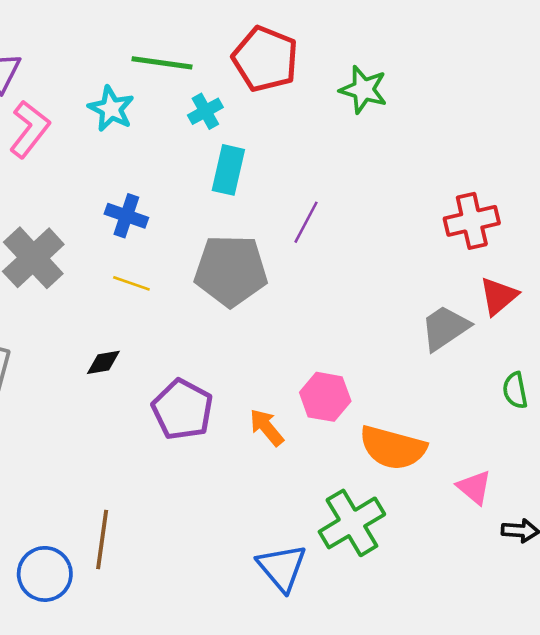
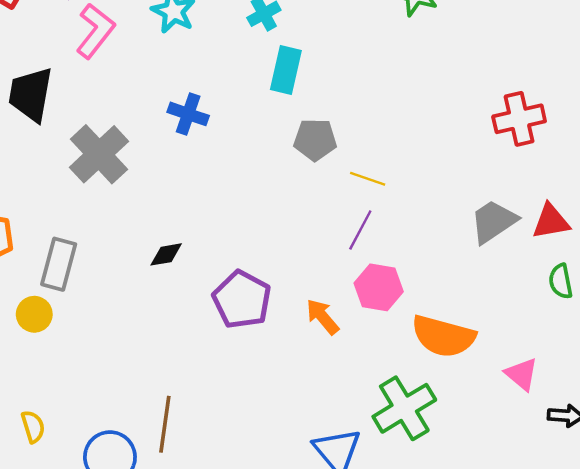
purple line: (306, 222) -> (360, 230), moved
gray pentagon: (231, 271) -> (315, 140), moved, size x0.6
yellow line: (131, 283) -> (368, 179), moved
red triangle: (499, 296) -> (551, 221), moved, turned 30

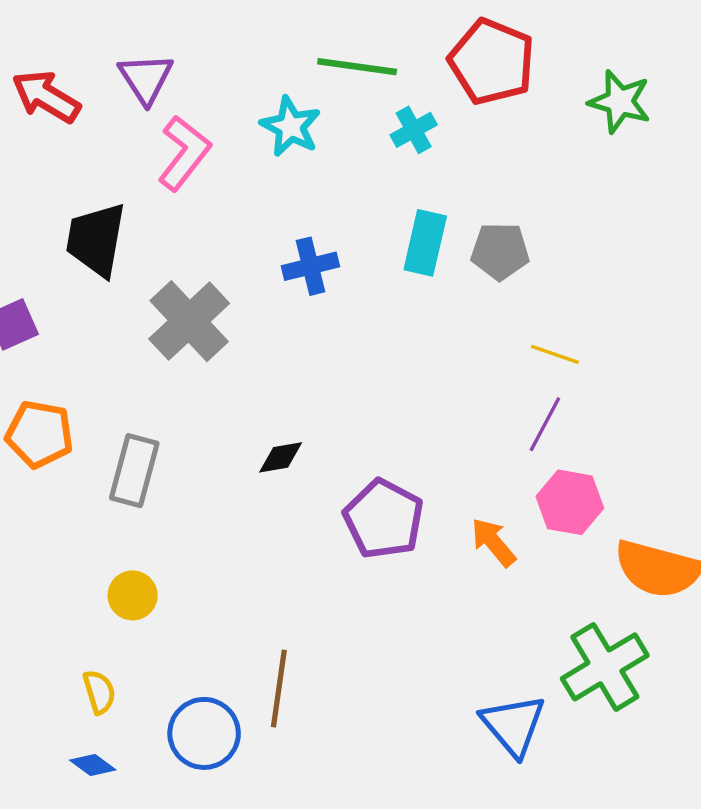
cyan rectangle: (286, 70) -> (425, 243), moved
blue cross: (188, 114) -> (310, 266), turned -33
gray pentagon: (315, 140) -> (500, 251), moved
yellow circle: (34, 314) -> (133, 595), moved

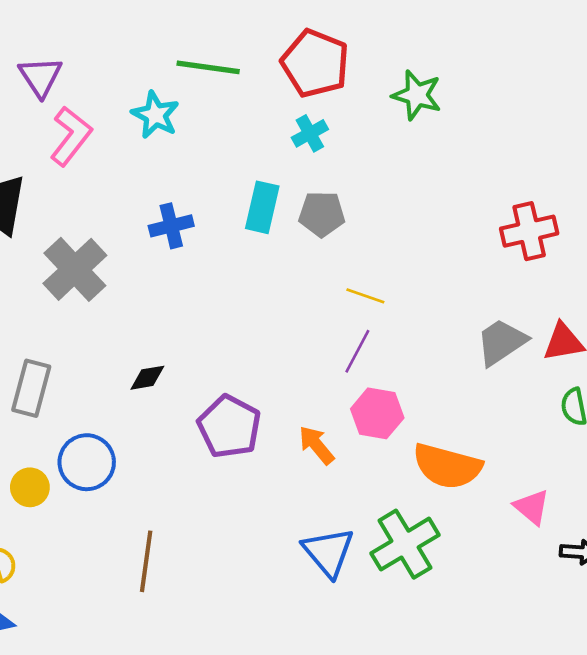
cyan cross: (414, 130) -> (310, 133), moved
blue triangle: (513, 725) -> (328, 552), moved
blue circle: (204, 733) -> (87, 462), moved

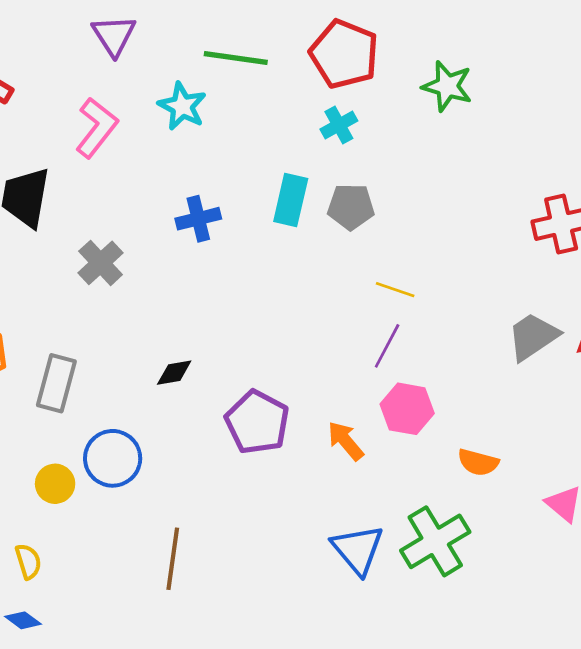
purple triangle: (40, 77) -> (114, 35), moved
gray cross: (75, 269) -> (101, 263), size x0.7
orange semicircle: (447, 466) -> (478, 462), size x0.6

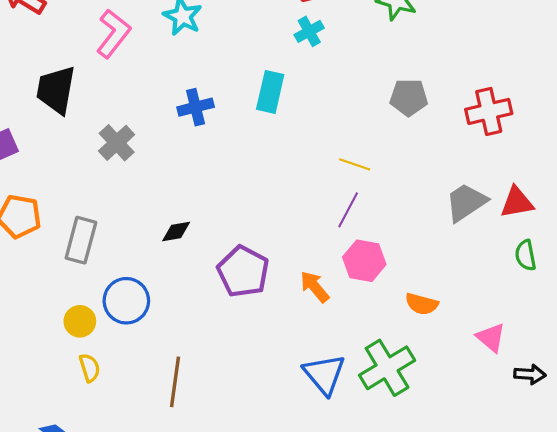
gray pentagon: (351, 207) -> (409, 97), moved
yellow semicircle: (28, 561) -> (90, 368), moved

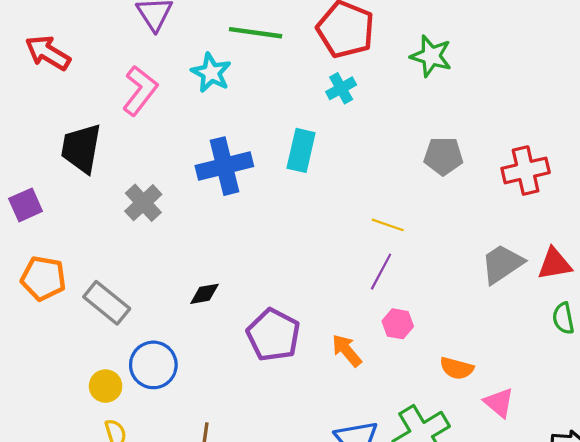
blue cross: (196, 107) -> (224, 166), size x1.5
gray rectangle: (81, 240) -> (107, 303), turned -66
pink hexagon: (364, 261) -> (398, 324), size x0.7
pink triangle: (491, 338) -> (499, 403), moved

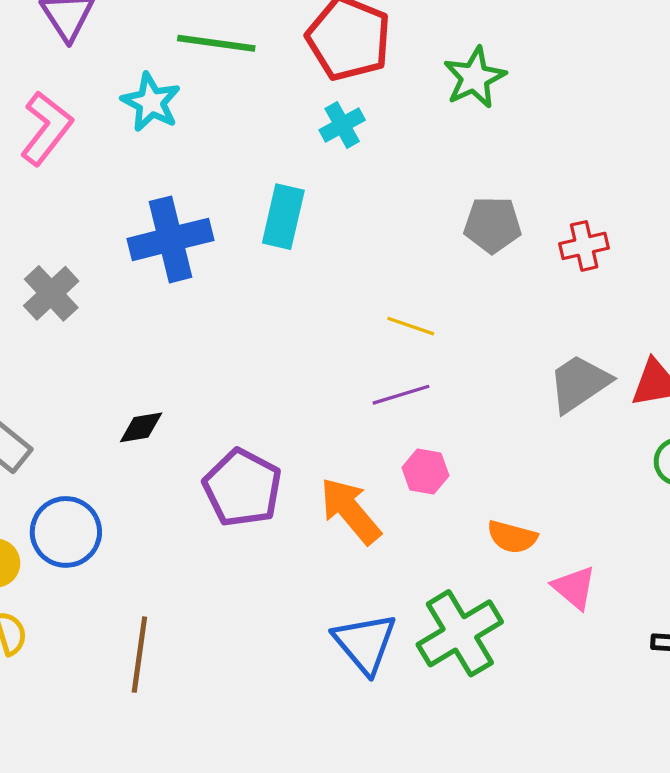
green star: (431, 56) -> (475, 78), turned 30
red cross: (526, 170) -> (584, 246), moved, size x0.7
purple line: (381, 272) -> (401, 395), turned 45
orange arrow: (347, 350) -> (350, 511), size x1.4

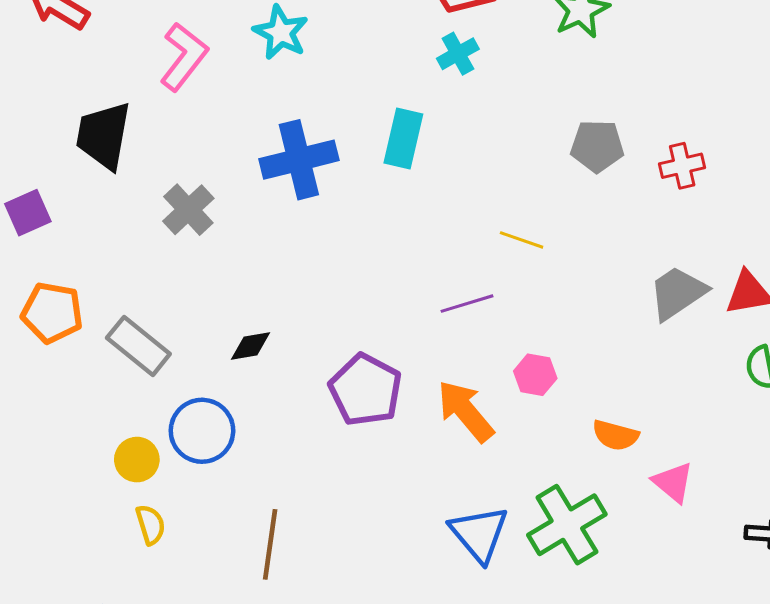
purple line: (401, 395) -> (467, 304), moved
black diamond: (141, 427) -> (250, 346), moved

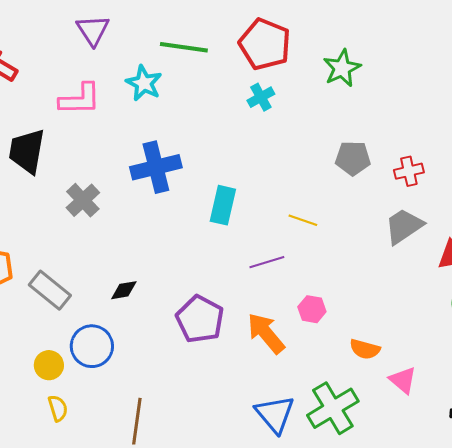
pink L-shape: (184, 57) -> (80, 99), turned 51
cyan rectangle: (403, 138) -> (223, 205), moved
gray trapezoid: (678, 293) -> (404, 226), moved

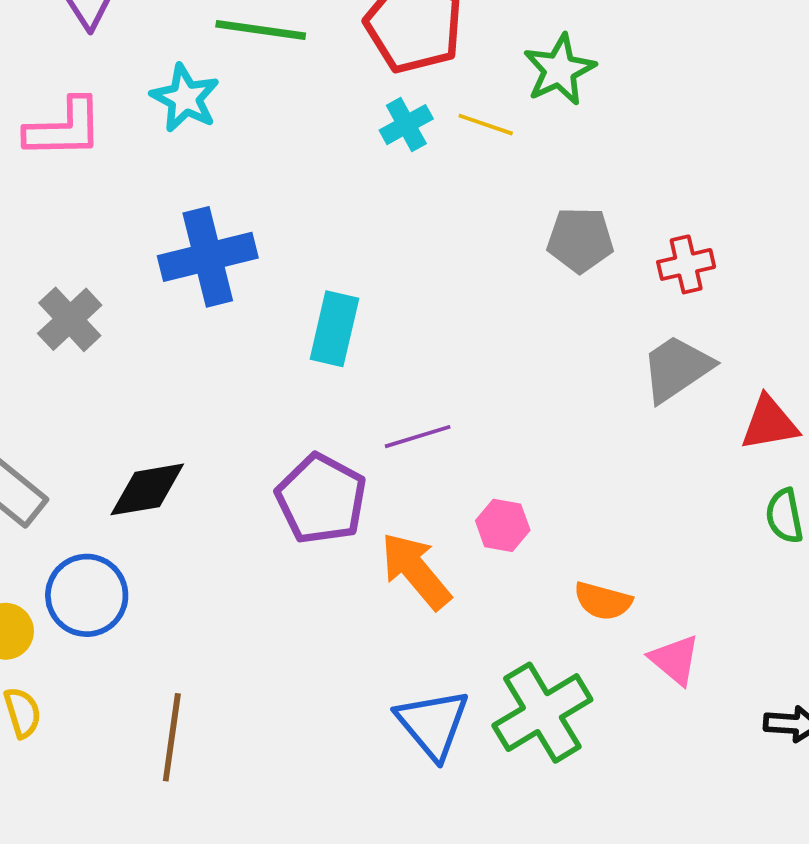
yellow line: (303, 220) -> (486, 125), moved
black diamond: (124, 290) -> (147, 489), size x1.5
purple pentagon: (200, 319) -> (321, 499), moved

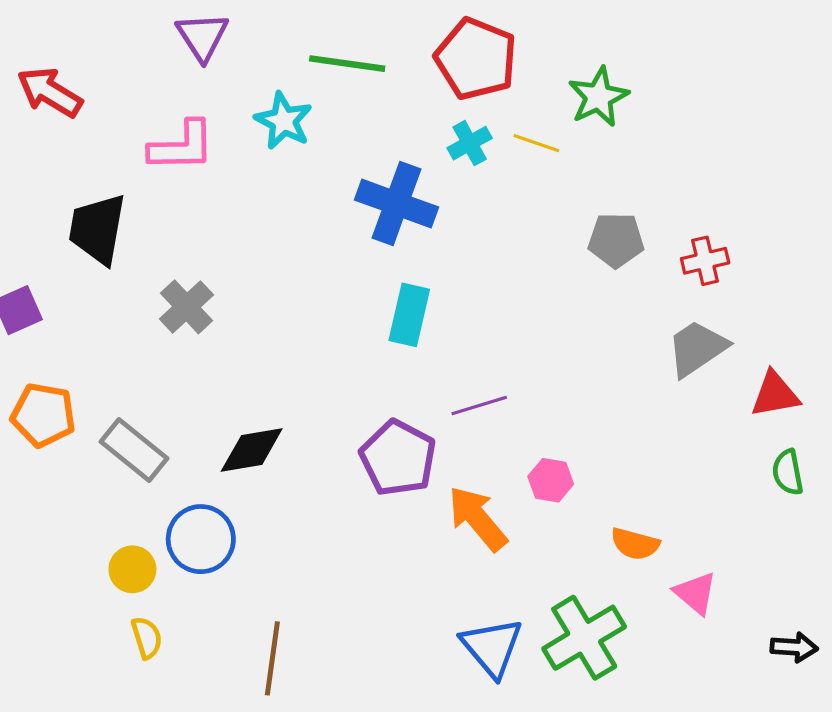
blue cross: (208, 257) -> (396, 204), moved, turned 34

